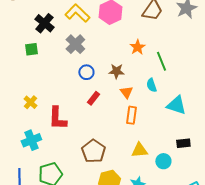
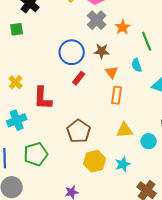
gray cross: (75, 44) -> (97, 20), moved
blue circle: (86, 72) -> (72, 52), size x1.6

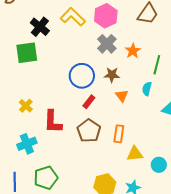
green square: (17, 29) -> (27, 53), size x1.6
green line: (147, 41) -> (157, 65), turned 36
cyan semicircle: (137, 65) -> (147, 89), turned 32
orange rectangle: (117, 95) -> (119, 134), moved
brown pentagon: (79, 131) -> (89, 131), moved

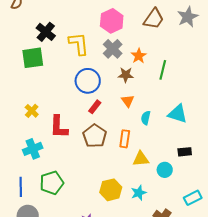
yellow L-shape: (73, 17) -> (79, 44), moved, turned 40
brown star: (112, 75) -> (126, 75), moved
cyan semicircle: (147, 89) -> (146, 118), moved

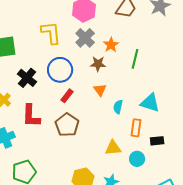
black cross: (46, 32) -> (27, 78), moved
orange rectangle: (125, 139) -> (136, 128), moved

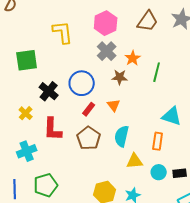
yellow L-shape: (51, 33) -> (63, 32), moved
orange triangle: (100, 90) -> (114, 105), moved
cyan semicircle: (118, 107) -> (122, 136), moved, size x1.5
black rectangle: (157, 141) -> (180, 173), moved

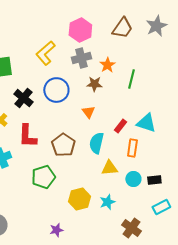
yellow L-shape: (63, 32) -> (45, 53), moved, turned -125
gray cross: (107, 51) -> (81, 58), turned 30
red rectangle: (89, 109) -> (120, 126), moved
green pentagon: (46, 185) -> (43, 177), moved

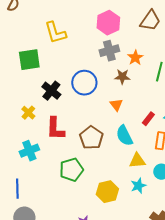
yellow L-shape: (45, 53) -> (55, 33), moved, turned -65
cyan semicircle: (96, 143) -> (124, 136), turned -40
cyan star: (107, 202) -> (138, 186), moved

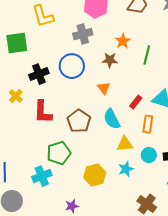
gray cross: (109, 51) -> (83, 34), moved
black cross: (51, 91) -> (39, 74), turned 30
cyan cross: (29, 151) -> (42, 176), moved

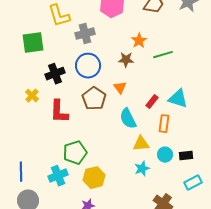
gray cross: (83, 34) -> (85, 34), moved
green line: (147, 55) -> (163, 55), turned 60
brown pentagon: (79, 121) -> (94, 99), moved
yellow hexagon: (95, 175) -> (94, 178), moved

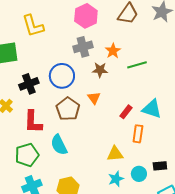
gray cross: (85, 34) -> (83, 47), moved
cyan semicircle: (128, 119) -> (59, 145), moved
green pentagon: (75, 153) -> (27, 155), moved
cyan circle: (165, 155) -> (139, 174), moved

